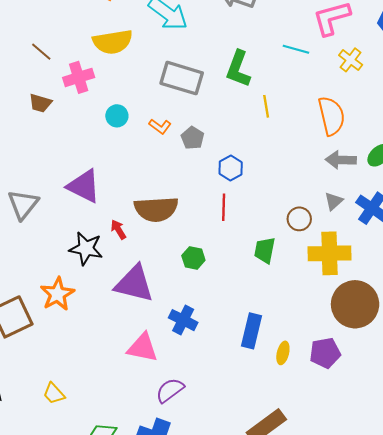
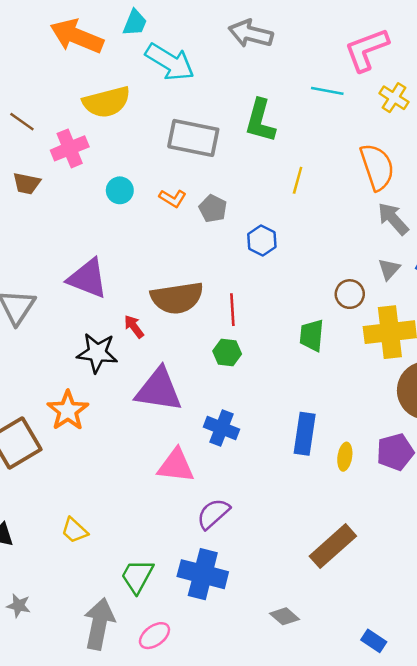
yellow line: (266, 106) -> (298, 180), moved, turned 30
gray arrow: (341, 160) -> (393, 219), turned 52
red line: (224, 207) -> (232, 310), moved

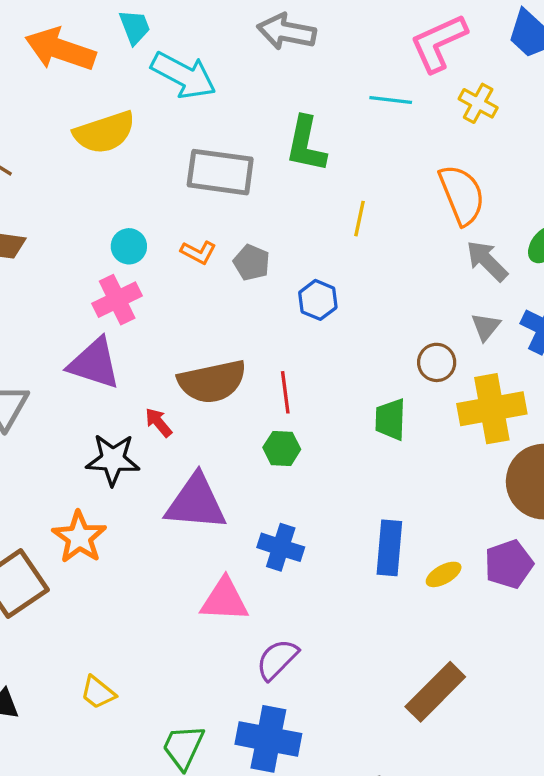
cyan trapezoid: (135, 23) -> (135, 27), turned -40
pink cross: (70, 148) -> (117, 300), moved
yellow ellipse: (345, 457) -> (444, 574), turned 56

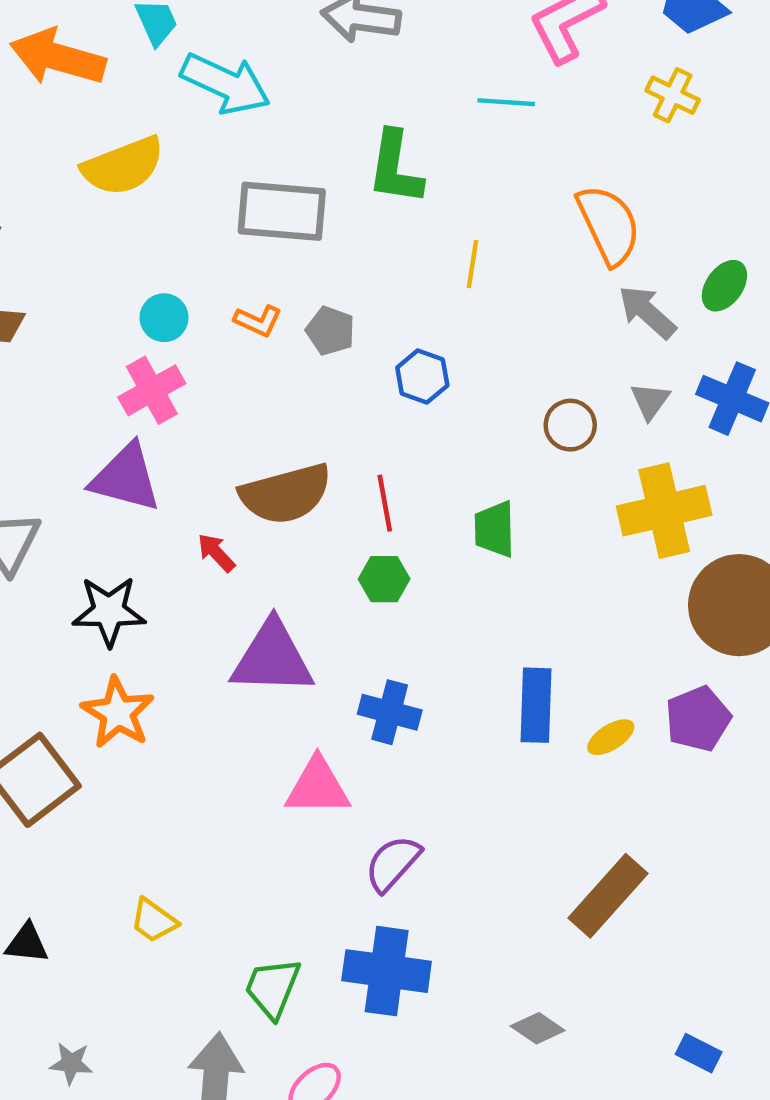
yellow cross: (478, 103) -> (673, 95), moved
brown circle: (437, 362) -> (570, 425), moved
green trapezoid: (390, 419) -> (495, 529), moved
black star: (113, 460) -> (109, 611), moved

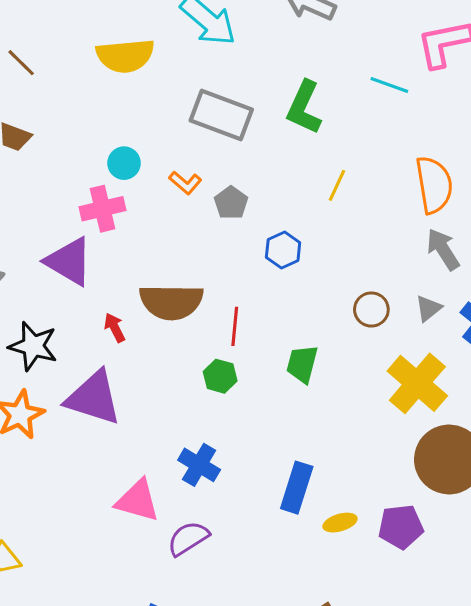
yellow cross: (664, 511) -> (417, 383), turned 38
purple triangle: (272, 658) -> (94, 398), moved
purple semicircle: (393, 863) -> (188, 538), moved

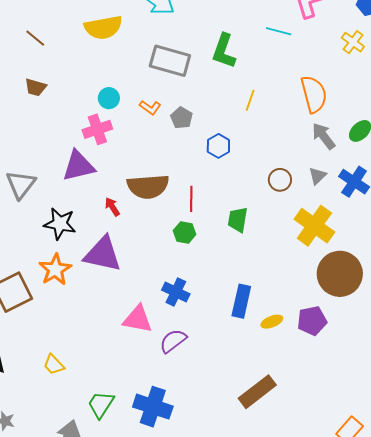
purple triangle: (69, 261) -> (78, 166), turned -39

